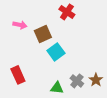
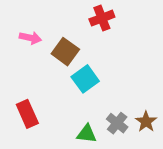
red cross: (67, 12) -> (102, 18), turned 35
brown square: (43, 34) -> (65, 52), turned -30

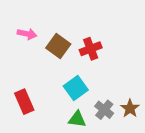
red cross: (102, 18) -> (91, 49), moved
cyan square: (85, 79) -> (76, 88), moved

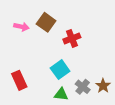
brown square: (58, 46) -> (46, 22), moved

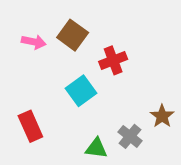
cyan square: (60, 70) -> (81, 91), moved
brown star: (103, 86) -> (162, 116), moved

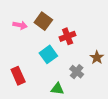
brown star: (162, 116) -> (97, 57), moved
gray cross: (130, 136) -> (77, 72), moved

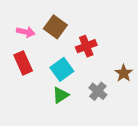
red rectangle: (18, 76) -> (23, 63), moved
green triangle: (57, 89) -> (60, 95), moved, turned -40

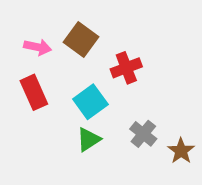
brown star: (124, 73) -> (181, 151), moved

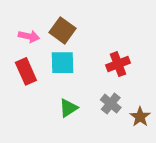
red cross: (126, 68) -> (118, 64), moved
cyan square: (90, 102) -> (63, 63), moved, turned 35

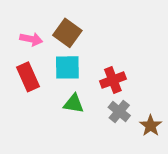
red cross: (118, 64) -> (113, 80), moved
green triangle: (68, 108) -> (74, 104), moved, turned 42

